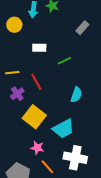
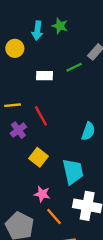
green line: (64, 61) -> (74, 67), moved
yellow square: (34, 117) -> (39, 157), size x0.7
cyan trapezoid: (63, 129) -> (73, 172), turned -75

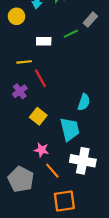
yellow line: (12, 105) -> (24, 62), moved
cyan semicircle: (88, 131) -> (84, 102), moved

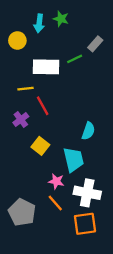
white rectangle: (44, 41) -> (46, 67), size x1.6
pink star: (41, 150) -> (56, 181), moved
orange square: (64, 201) -> (85, 224), moved

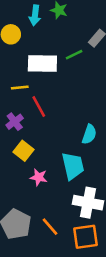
yellow square: (40, 146) -> (23, 151), moved
pink star: (56, 181) -> (39, 177), moved
orange line: (55, 203) -> (50, 227), moved

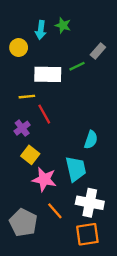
pink star: (39, 177) -> (44, 179), size x1.5
orange line: (50, 227) -> (55, 211), moved

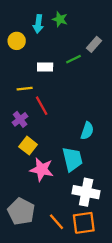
white rectangle: (48, 74) -> (45, 67), size x0.6
orange line: (55, 211) -> (56, 222), moved

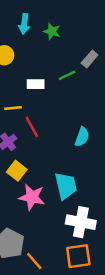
cyan arrow: (38, 24) -> (24, 24), moved
cyan semicircle: (87, 131) -> (82, 137), moved
orange line: (56, 222) -> (34, 261), moved

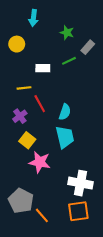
green star: (52, 31) -> (67, 33), moved
cyan semicircle: (82, 137) -> (65, 112), moved
cyan trapezoid: (66, 186) -> (65, 137), moved

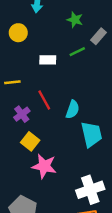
yellow line: (24, 88) -> (12, 82), moved
cyan trapezoid: (65, 137) -> (91, 134), moved
white cross: (80, 183) -> (90, 190), turned -30

